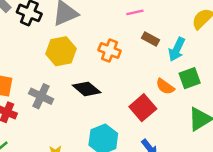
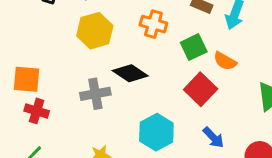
green square: (190, 78) -> (194, 47), moved
gray cross: (41, 96) -> (95, 94), moved, turned -30

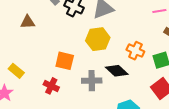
orange cross: (153, 24) -> (135, 51), moved
orange square: (27, 79) -> (65, 61), moved

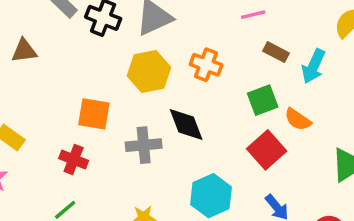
orange cross: (135, 51) -> (206, 65), moved
black diamond: (117, 71) -> (186, 125), turned 30

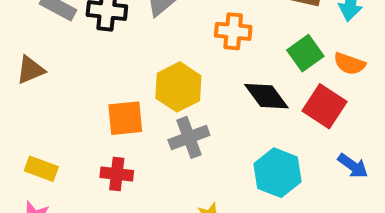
yellow hexagon: (149, 72) -> (178, 87), moved
black diamond: (186, 125) -> (266, 96), moved

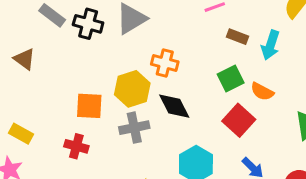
orange cross: (233, 31) -> (165, 63), moved
brown triangle: (30, 70) -> (24, 59), turned 50
black diamond: (266, 96) -> (174, 106), moved

